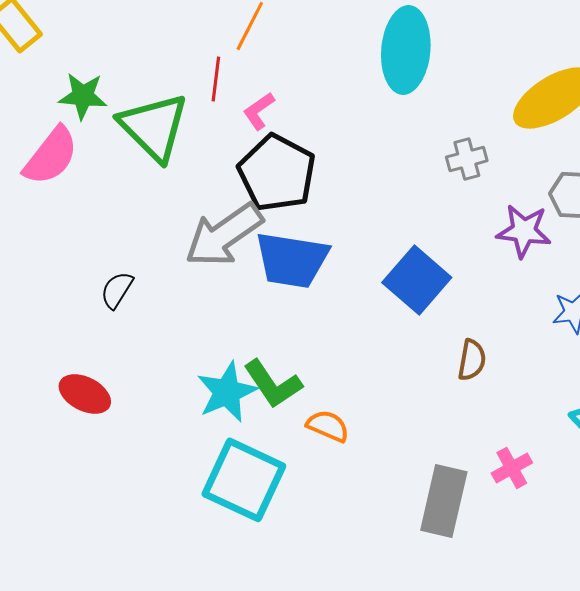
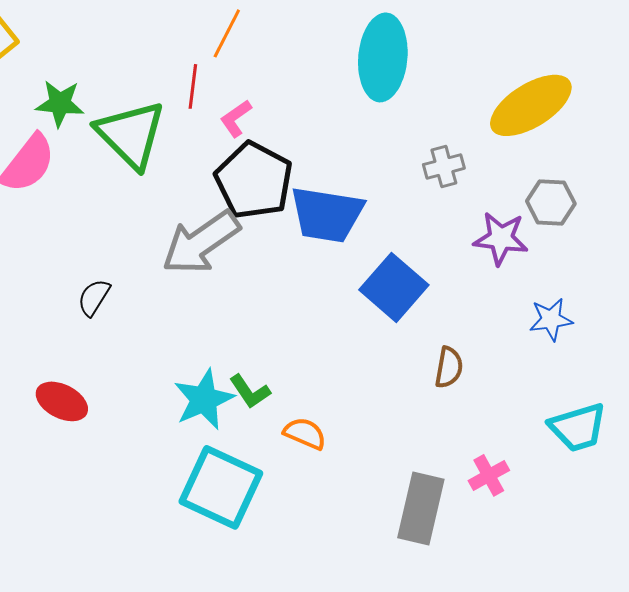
blue trapezoid: (292, 260) -> (327, 214), moved
green L-shape: (273, 384) -> (250, 391), size x0.7

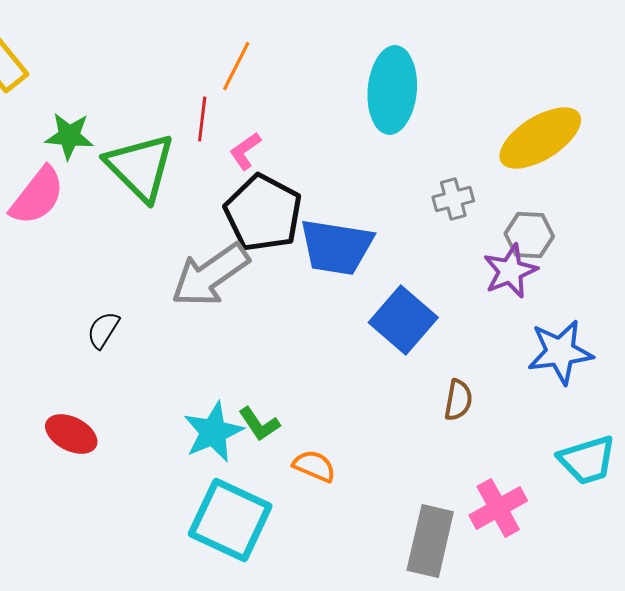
gray hexagon: (551, 202) -> (529, 235), moved
purple star: (501, 238) -> (510, 271), turned -30
blue star: (551, 319) -> (560, 352), size x1.5
pink cross: (489, 475) -> (498, 508), size x1.4

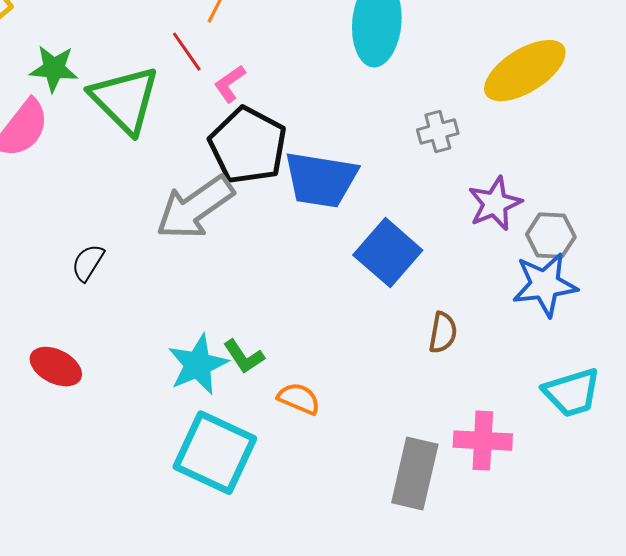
red line: (202, 119) -> (187, 52), turned -42
gray hexagon: (529, 235) -> (551, 236), moved
pink cross: (498, 508) -> (483, 441), turned 32

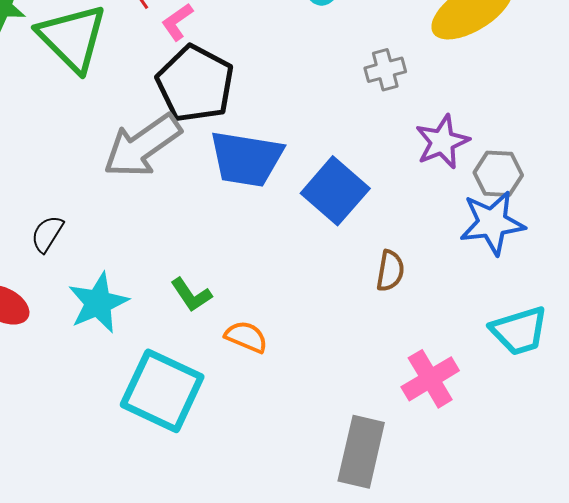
blue trapezoid: (321, 180) -> (246, 159), moved
black semicircle: (88, 263) -> (47, 234), moved
cyan star: (198, 365) -> (98, 303), moved
pink cross: (483, 441) -> (430, 379), turned -34
gray rectangle: (415, 474) -> (361, 452), moved

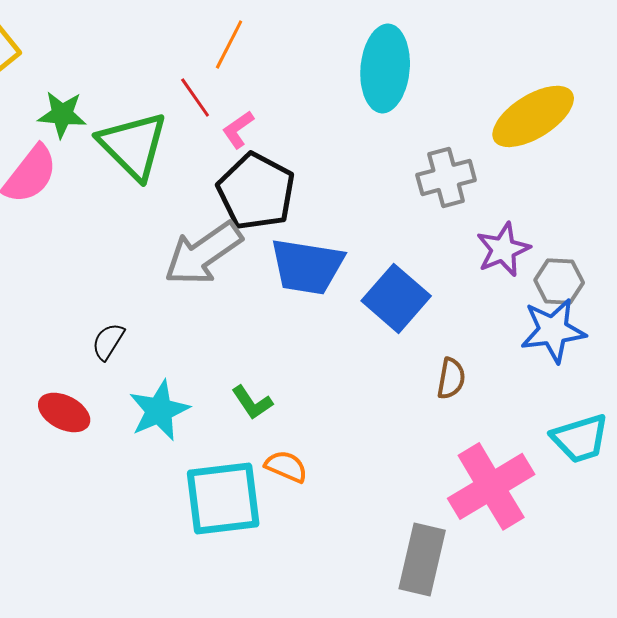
gray cross: (385, 70) -> (446, 177), size x1.4
orange semicircle: (246, 337) -> (286, 466), moved
pink cross: (430, 379) -> (491, 486), size x1.5
cyan square: (162, 391) -> (223, 498), turned -32

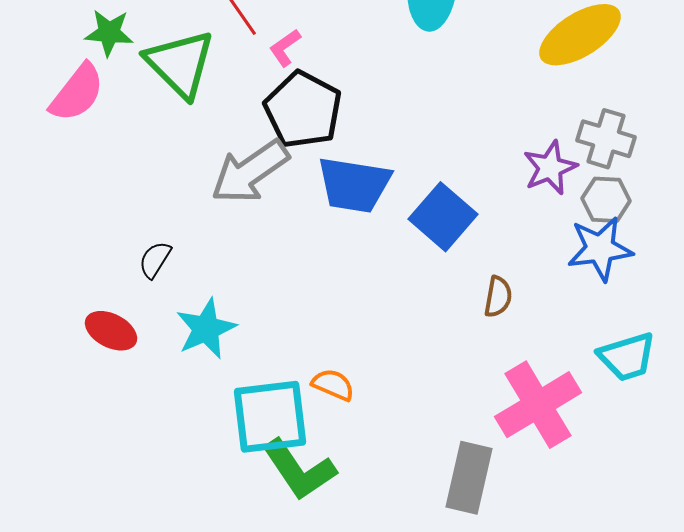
gray cross: (446, 177) -> (606, 139), moved, turned 32
green L-shape: (252, 402) -> (299, 470), moved, size x1.8

